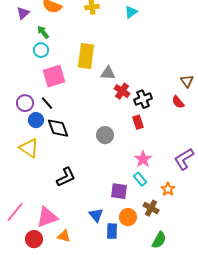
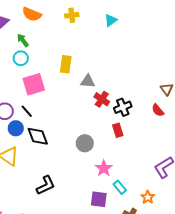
yellow rectangle: (86, 56) -> (66, 64), size x0.7
pink star: (143, 159) -> (104, 168), moved

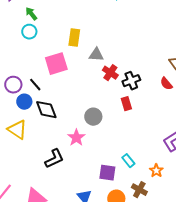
pink square: (34, 84) -> (56, 64), moved
pink star: (104, 168) -> (76, 138), moved

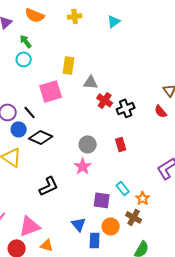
red rectangle: (126, 104) -> (121, 144), moved
black diamond: (46, 110) -> (41, 137), turned -45
pink star: (76, 138) -> (83, 166), moved
orange star: (156, 171) -> (143, 198), moved

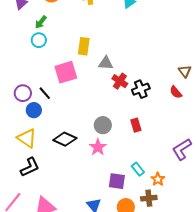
green arrow: (26, 41) -> (41, 22), turned -104
black diamond: (41, 137) -> (65, 139), moved
black L-shape: (49, 186) -> (30, 167), moved
brown cross: (134, 217) -> (149, 198), turned -35

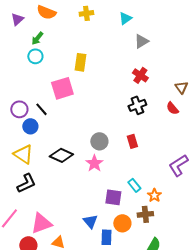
gray triangle: (106, 63) -> (141, 41), moved, turned -35
red cross: (120, 81) -> (140, 75), moved

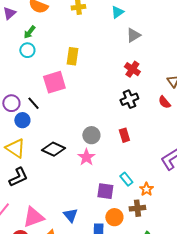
blue triangle: (90, 221) -> (70, 215), moved

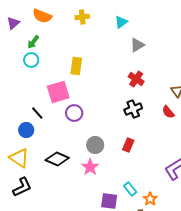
purple circle: (11, 103) -> (74, 113), moved
red rectangle: (124, 135) -> (128, 145), turned 40

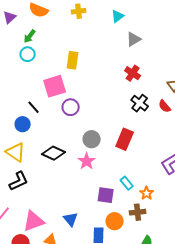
black cross: (133, 109) -> (140, 103), moved, turned -30
red rectangle: (128, 145) -> (125, 139), size x1.5

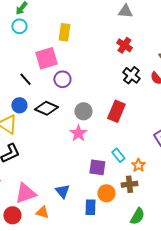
gray triangle: (134, 39) -> (125, 11), turned 35
blue circle: (23, 124) -> (19, 105), moved
black diamond: (54, 153) -> (46, 108), moved

